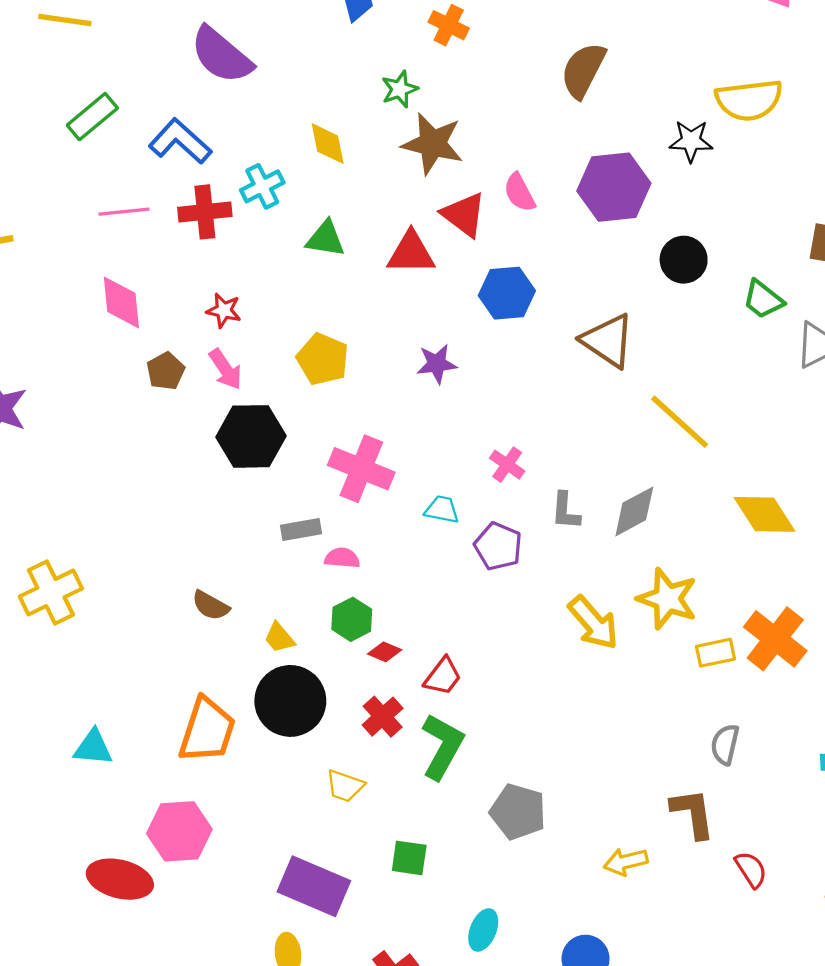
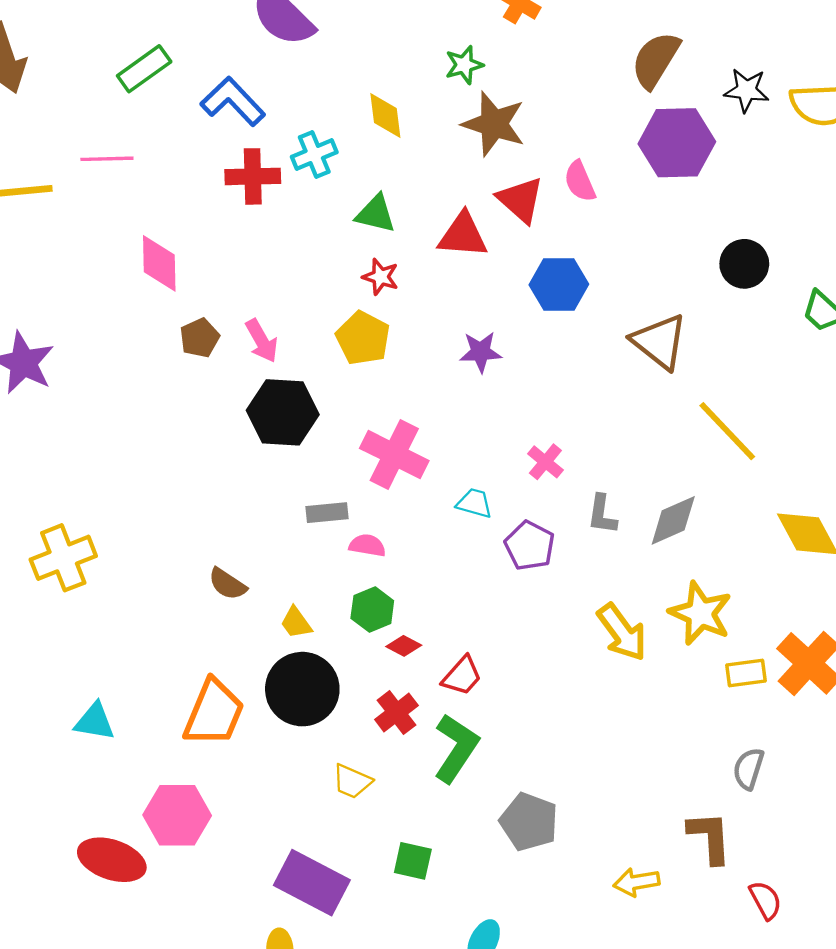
black star: (691, 141) -> (746, 90), moved
purple hexagon: (614, 187) -> (677, 143), moved
pink line: (124, 212) -> (107, 159), moved
red star: (224, 310) -> (381, 277), moved

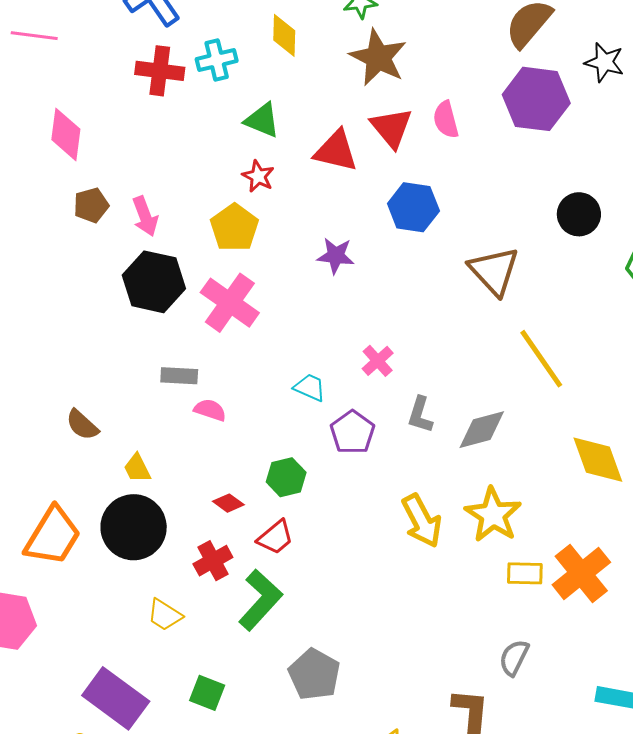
pink cross: (394, 454) -> (230, 303), moved
green hexagon: (372, 609) -> (286, 477), moved

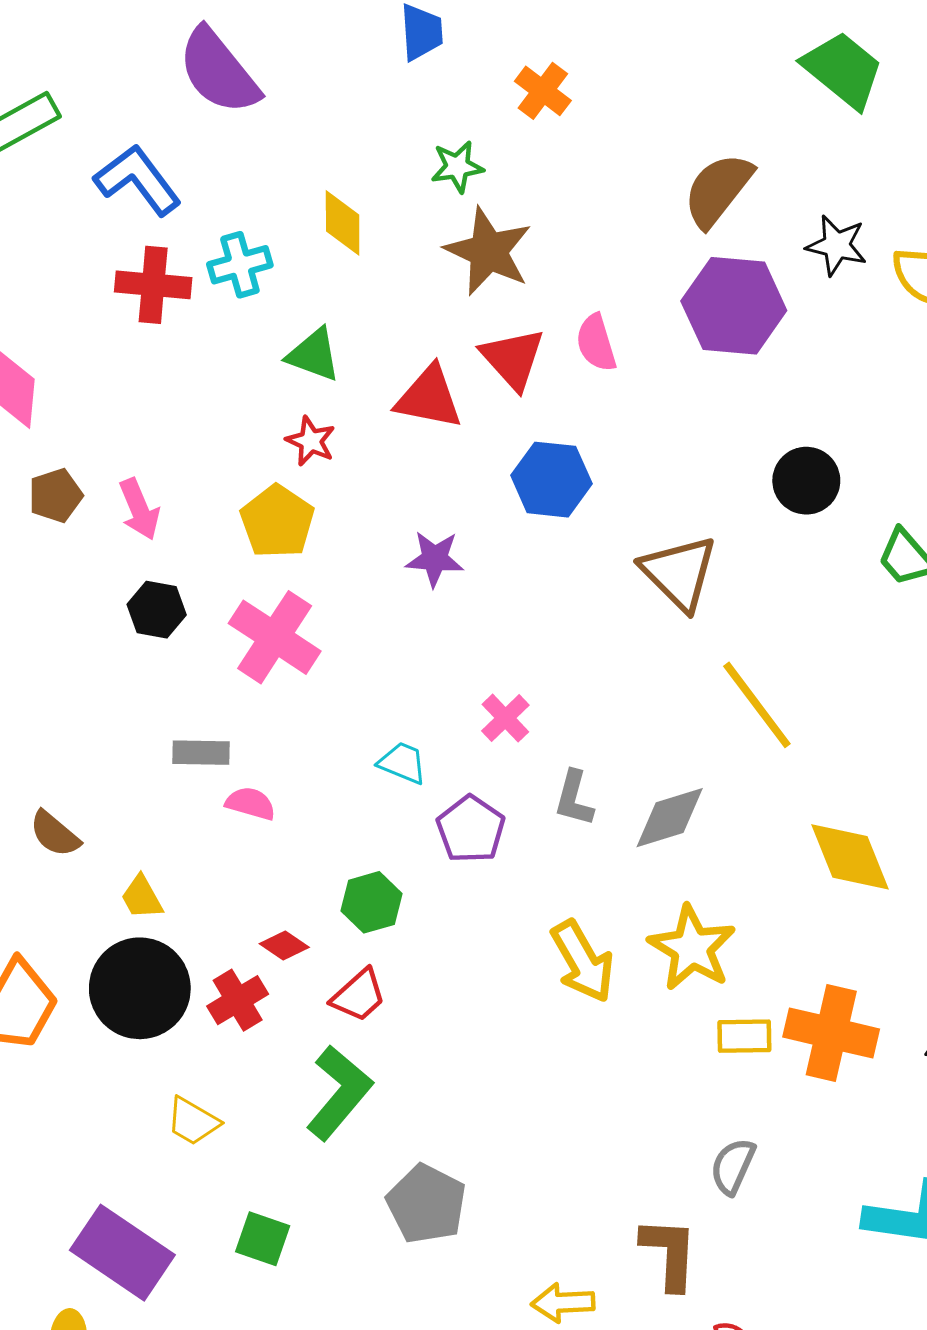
black hexagon: (154, 282) -> (157, 610), size x0.6
red cross: (213, 561) -> (238, 1000), moved
orange cross: (581, 573) -> (831, 1033), turned -36

